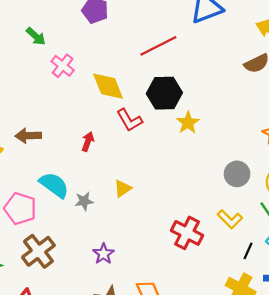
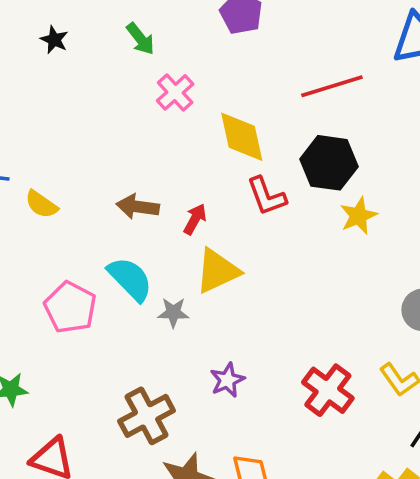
brown arrow: (28, 136) -> (138, 207), moved
yellow triangle: (123, 189) -> (217, 271), moved, size x1.6
brown cross: (38, 251) -> (147, 416), moved
purple star: (103, 254) -> (227, 380), moved

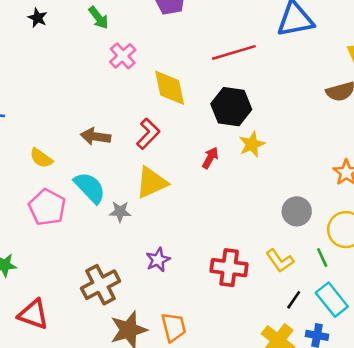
red L-shape: (267, 196) -> (148, 134), moved, turned -116
yellow semicircle: (41, 204) -> (41, 158), moved
red arrow: (195, 219) -> (210, 158), moved
red cross: (328, 390) -> (229, 268), turned -30

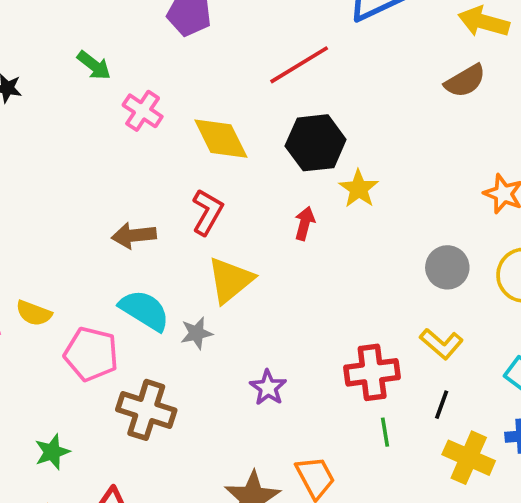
yellow semicircle: (41, 158) -> (34, 313), moved
green line: (322, 257) -> (385, 432), moved, turned 30
brown cross: (101, 285) -> (146, 410), moved, turned -30
black line: (294, 300) -> (442, 405), moved

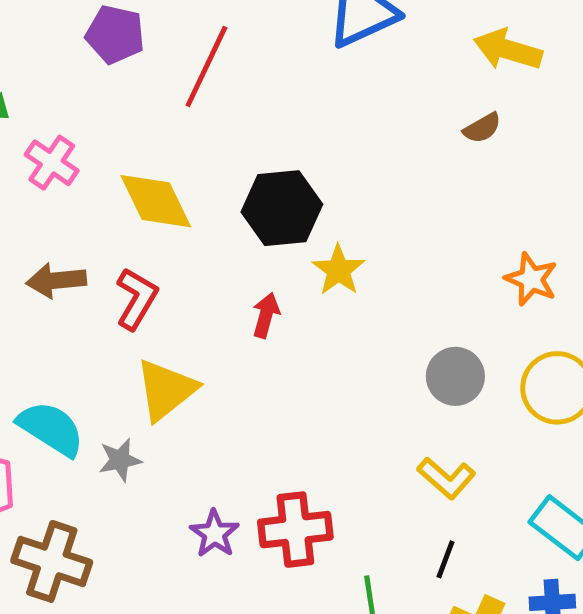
red line: (299, 65) -> (206, 67), moved, turned -34
brown semicircle: (465, 81) -> (482, 128), size x0.7
brown arrow: (134, 235) -> (56, 280), moved
red cross: (372, 372) -> (295, 530), moved

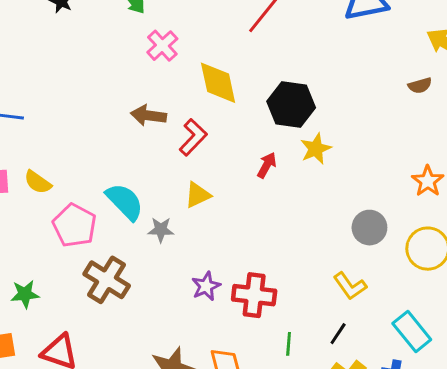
yellow triangle: (166, 390) -> (198, 195), size x0.7

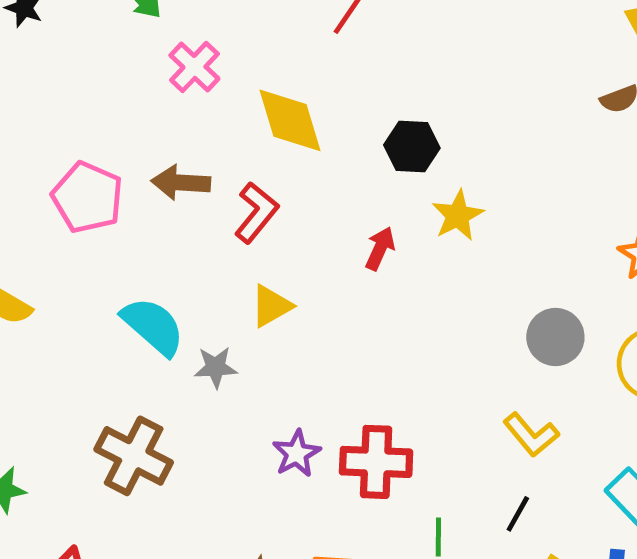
black hexagon: (291, 104) -> (412, 146), size x0.7
pink pentagon: (75, 225) -> (87, 197), moved

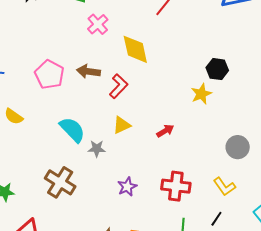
black hexagon: (412, 146) -> (217, 69), moved
red arrow: (380, 249) -> (165, 131), moved, turned 30
red cross: (376, 462) -> (176, 186), moved

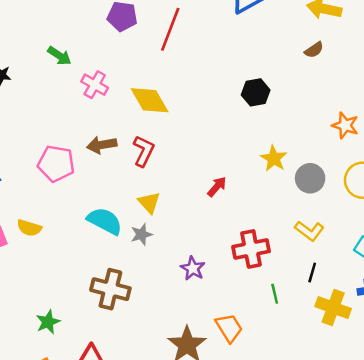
yellow star: (201, 94) -> (274, 159), moved
yellow triangle: (122, 125) -> (149, 203), moved, turned -30

